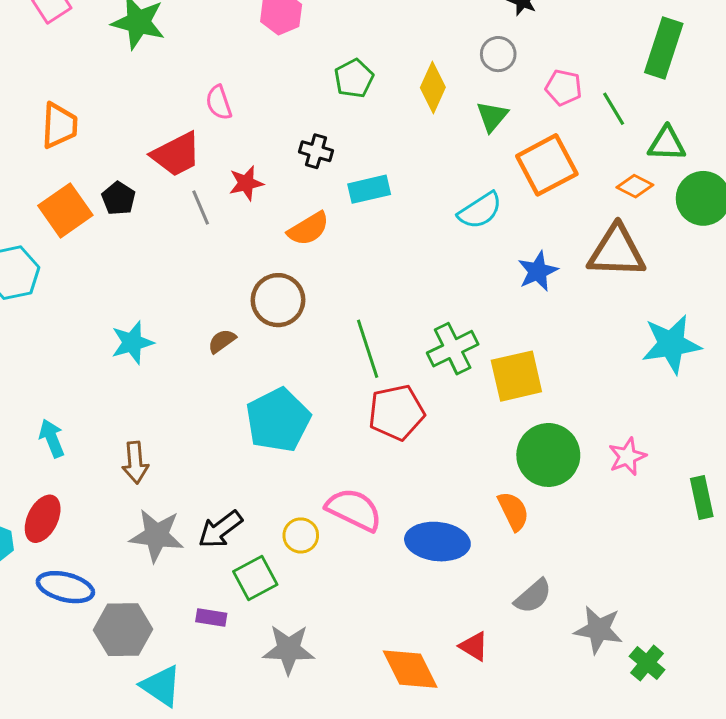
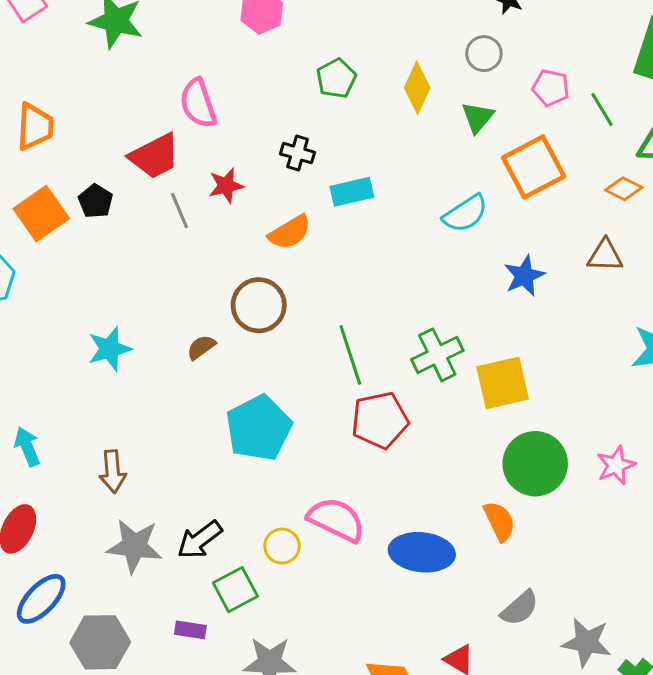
pink semicircle: (219, 103) -> (198, 103), size x1.4
brown triangle: (617, 251) -> (605, 256), size x0.6
blue ellipse: (65, 587) -> (41, 599), turned -60

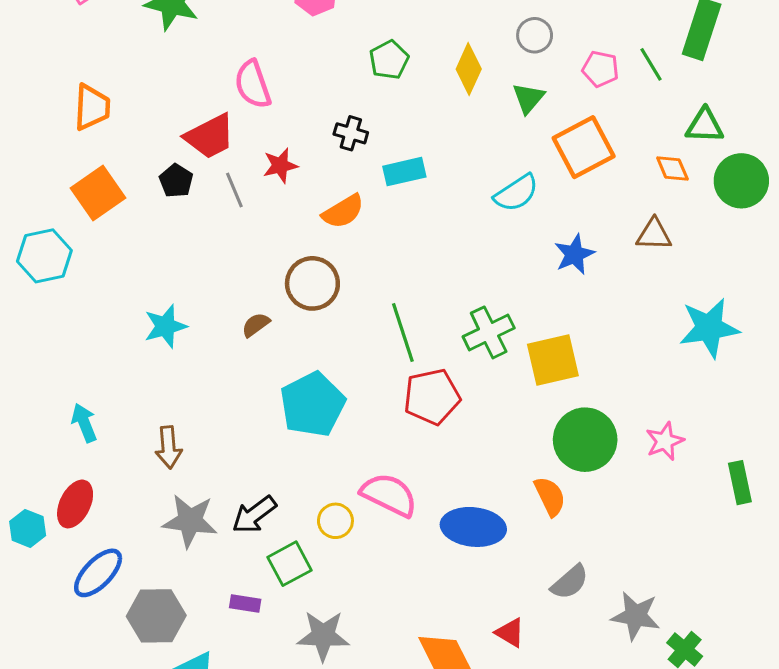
green line: (602, 110) -> (651, 64), moved
orange diamond: (624, 189) -> (672, 169), turned 40
black pentagon: (96, 201) -> (176, 181), moved

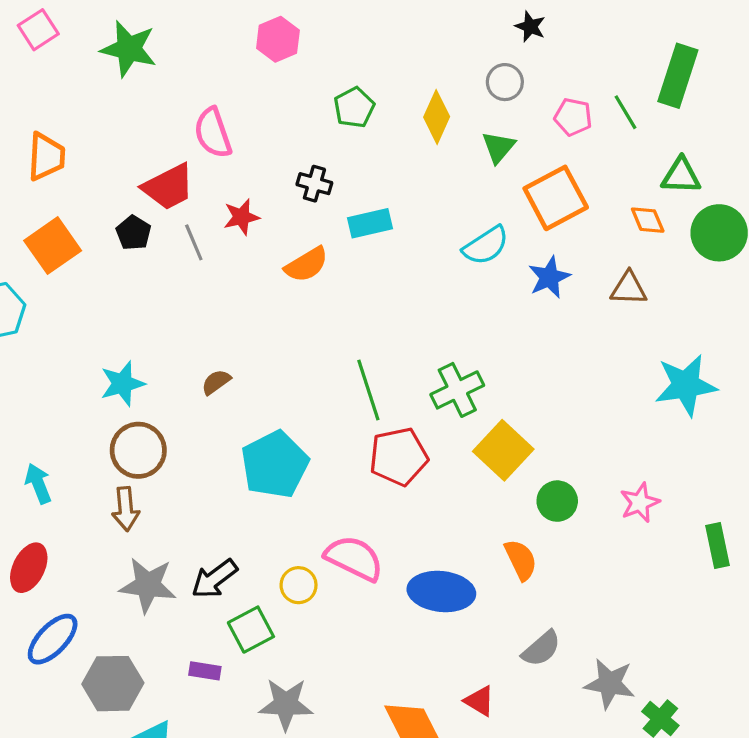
blue star: (574, 254) -> (549, 277), moved
brown circle: (312, 283) -> (138, 450), moved
yellow square: (553, 360) -> (503, 450), moved, turned -34
green circle: (585, 440) -> (557, 501), size x0.6

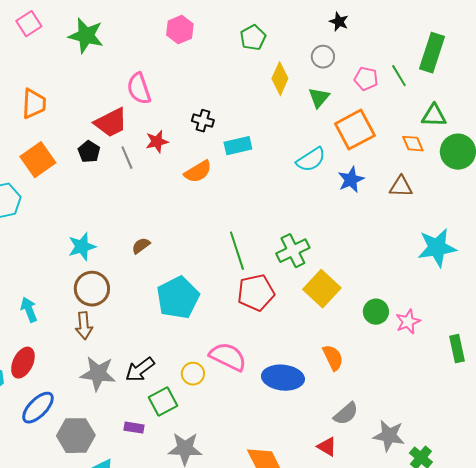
green pentagon: (354, 107) -> (253, 38), moved
green circle: (557, 501) -> (376, 312), moved
red triangle: (479, 701) -> (327, 447), moved

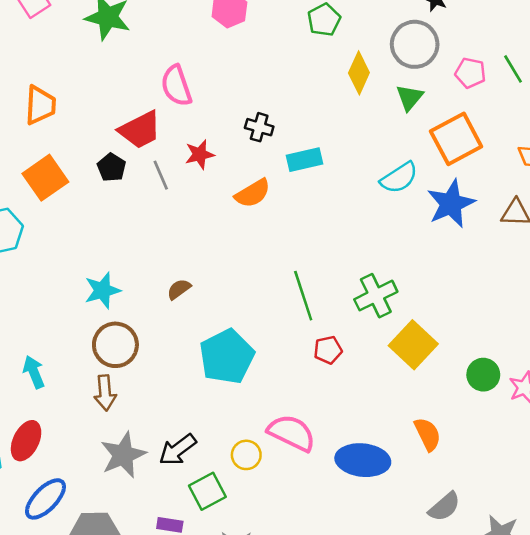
gray circle: (323, 57) -> (415, 44), size x1.6
blue star: (351, 180) -> (451, 204), size x1.4
red pentagon: (256, 293) -> (328, 350), size x0.6
gray star: (98, 374) -> (123, 455), turned -30

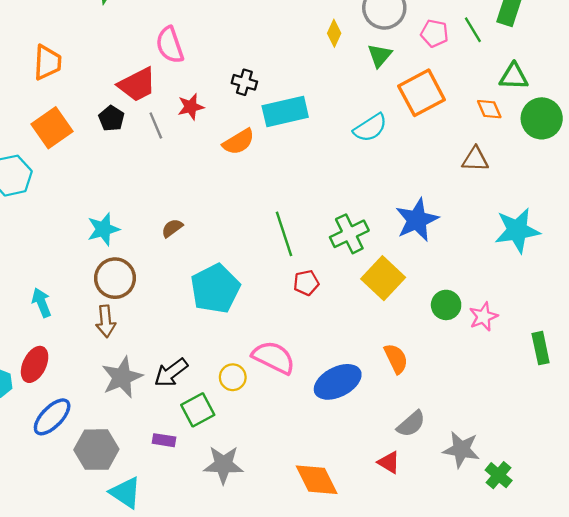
yellow diamond: (359, 73) -> (334, 33), size x0.7
cyan rectangle: (305, 160) -> (285, 111), size x1.4
blue star: (451, 204) -> (417, 220), moved
blue ellipse: (363, 460) -> (338, 382), turned -33

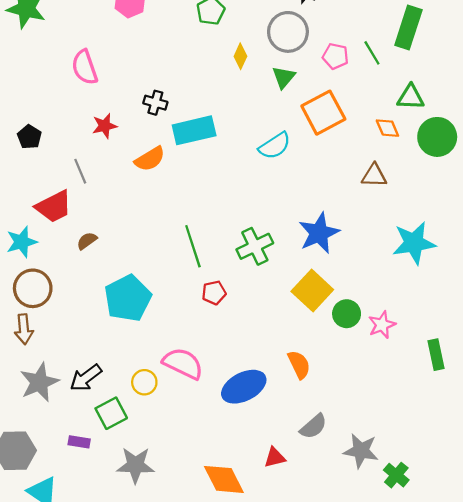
red trapezoid: (137, 85) -> (54, 207), moved
gray line: (156, 125) -> (80, 171), moved
yellow square: (383, 278) -> (312, 291), moved
red triangle: (389, 462) -> (275, 457), moved, turned -45

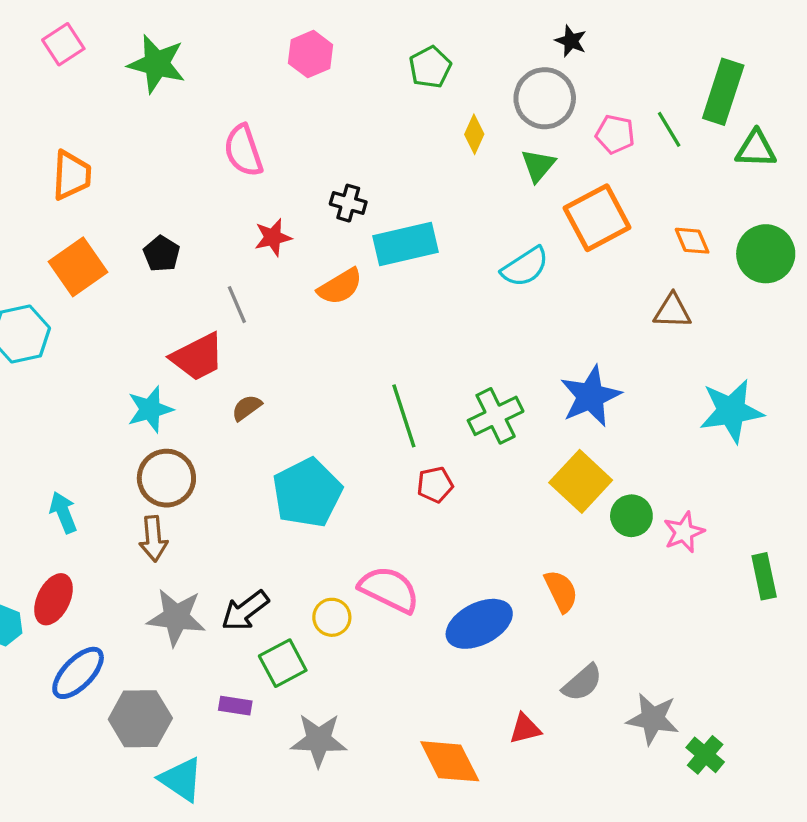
green triangle: (411, 97) -> (756, 149), moved
gray star: (39, 382) -> (176, 617), turned 30

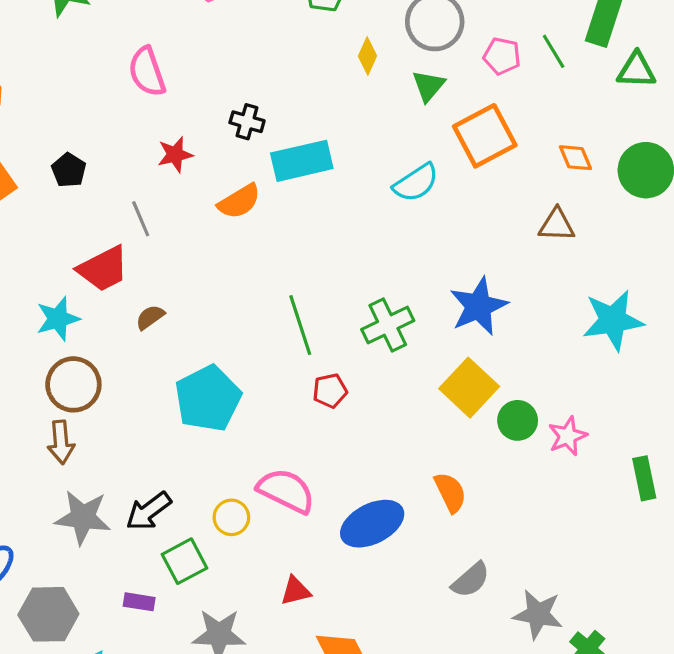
red triangle: (525, 729) -> (296, 591), moved

